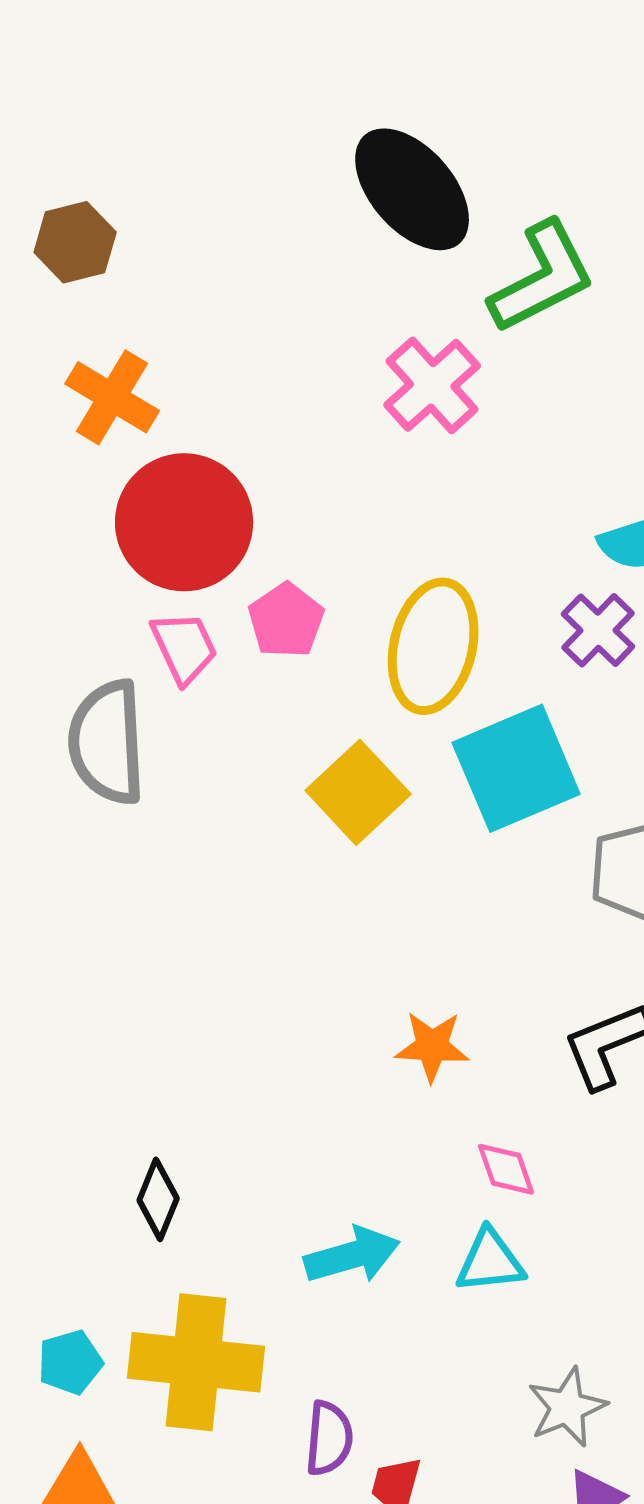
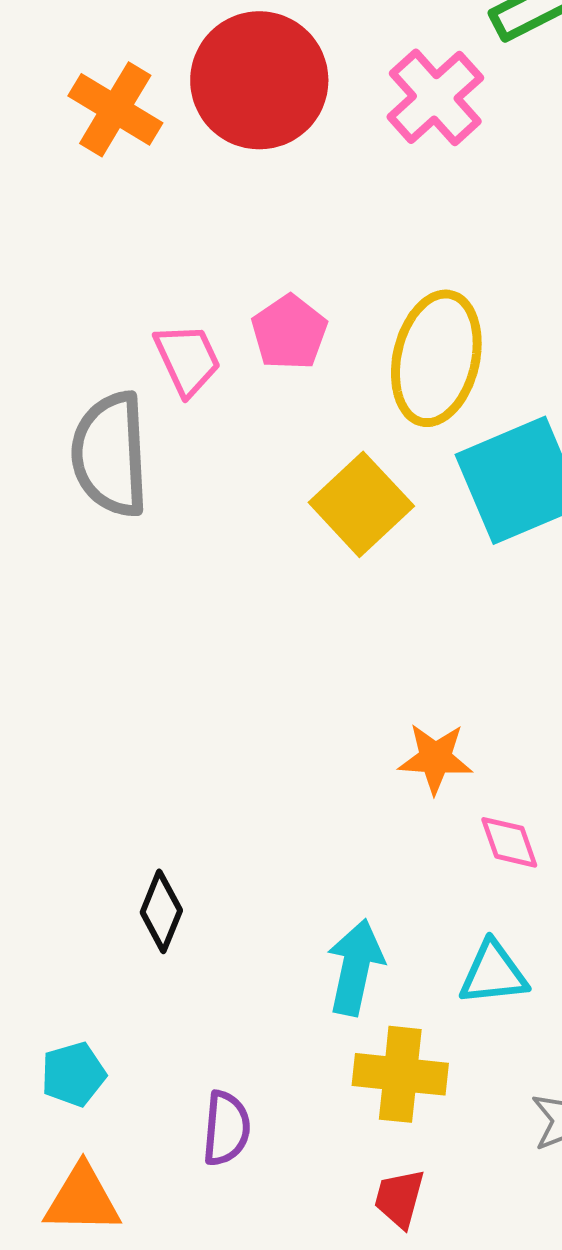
red circle: (184, 522) -> (259, 80), moved
pink diamond: (506, 1169) -> (509, 842), moved
cyan arrow: (352, 1255) -> (355, 967), turned -62
yellow cross: (196, 1362) -> (400, 1074), moved, size x0.7
purple semicircle: (329, 1438) -> (226, 1128), moved

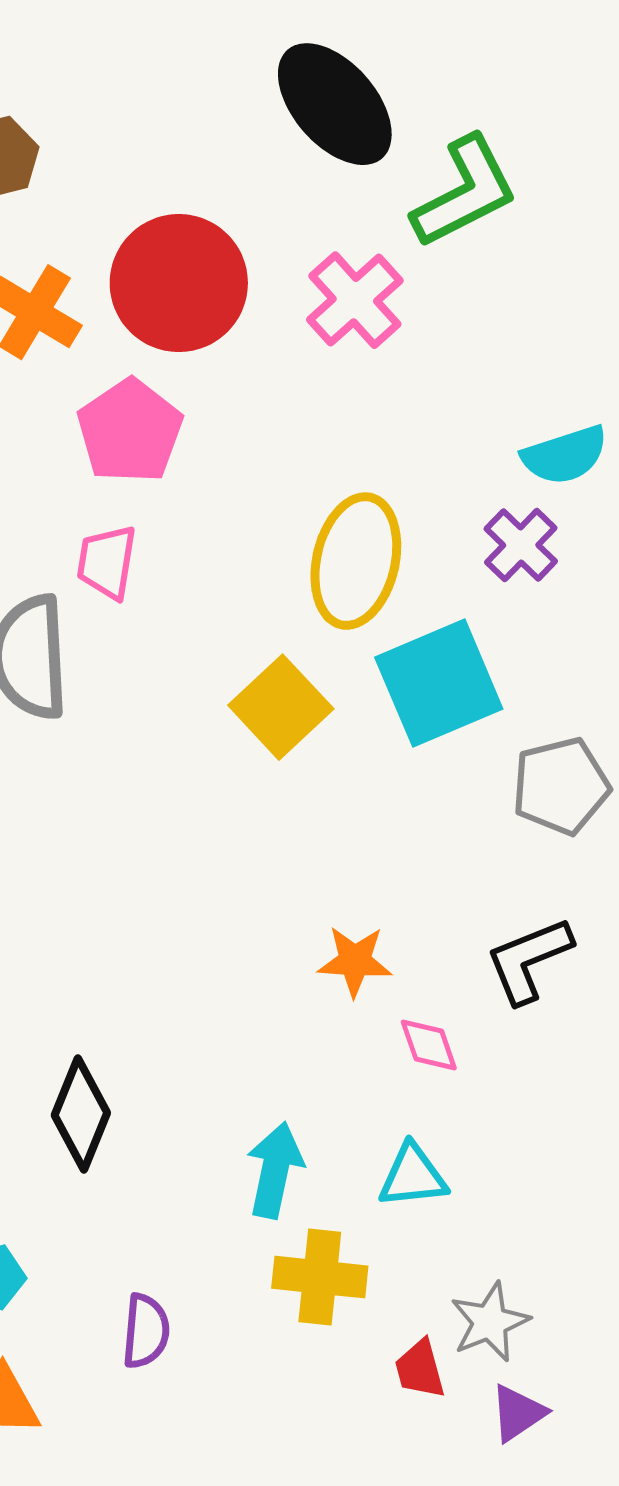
pink pentagon: (289, 332) -> (130, 431), moved, size x1.4
pink trapezoid: (187, 359) -> (107, 562), turned -146
black diamond: (161, 911) -> (81, 1114), size x1.4
red trapezoid: (399, 1198) -> (420, 1369), moved, turned -30

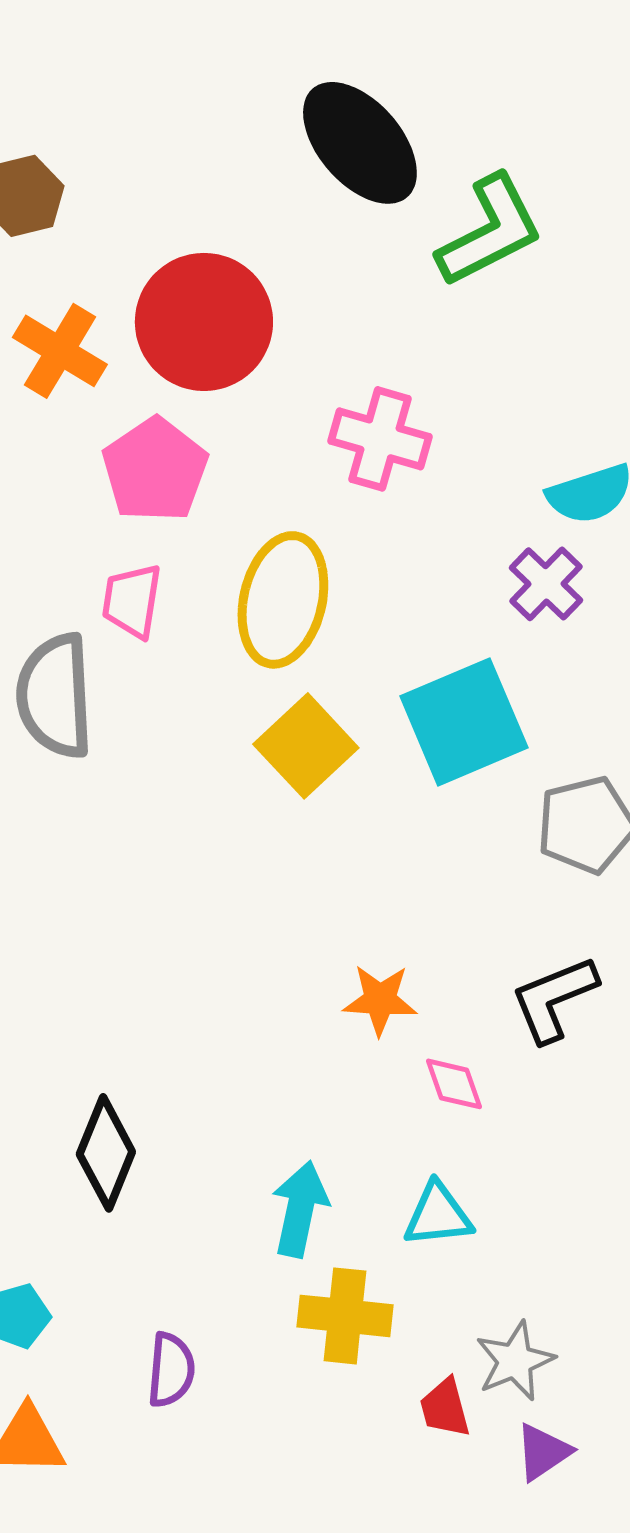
pink cross: (355, 300) -> (380, 439), moved, turned -32
yellow ellipse: (356, 561) -> (283, 600), moved

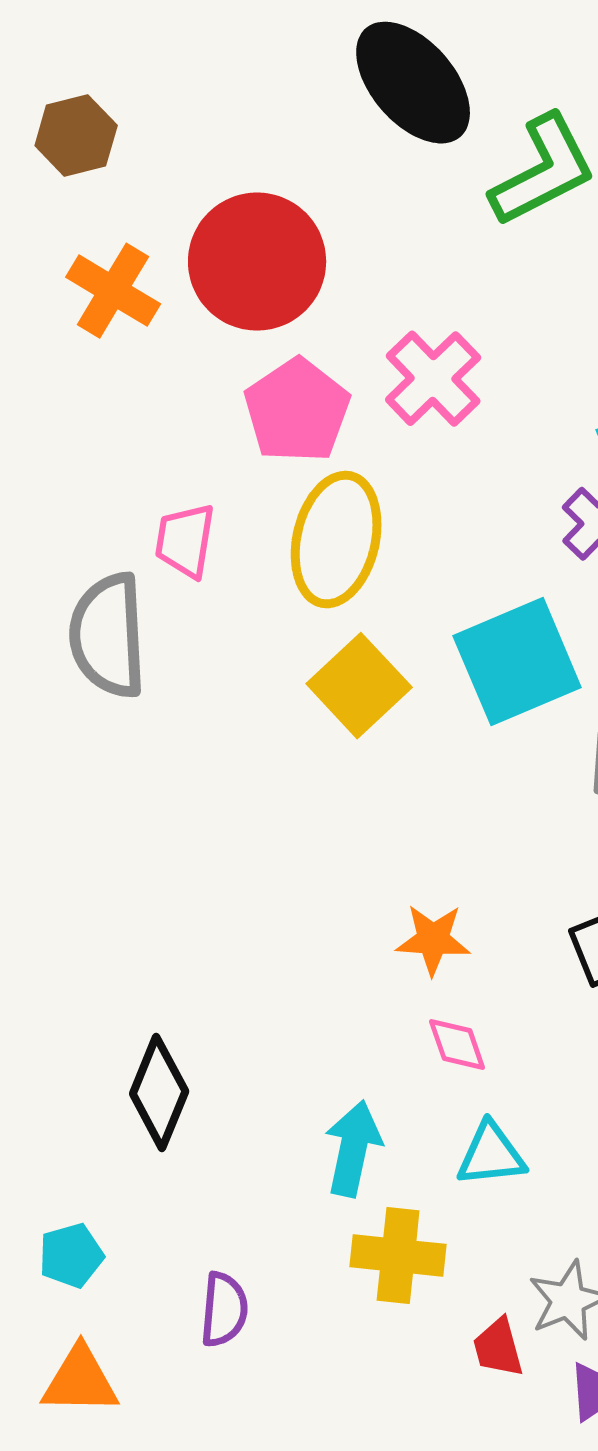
pink cross: (380, 439) -> (433, 379), turned 30
pink pentagon: (155, 470) -> (297, 411), moved
pink diamond: (454, 1084) -> (457, 1045), moved

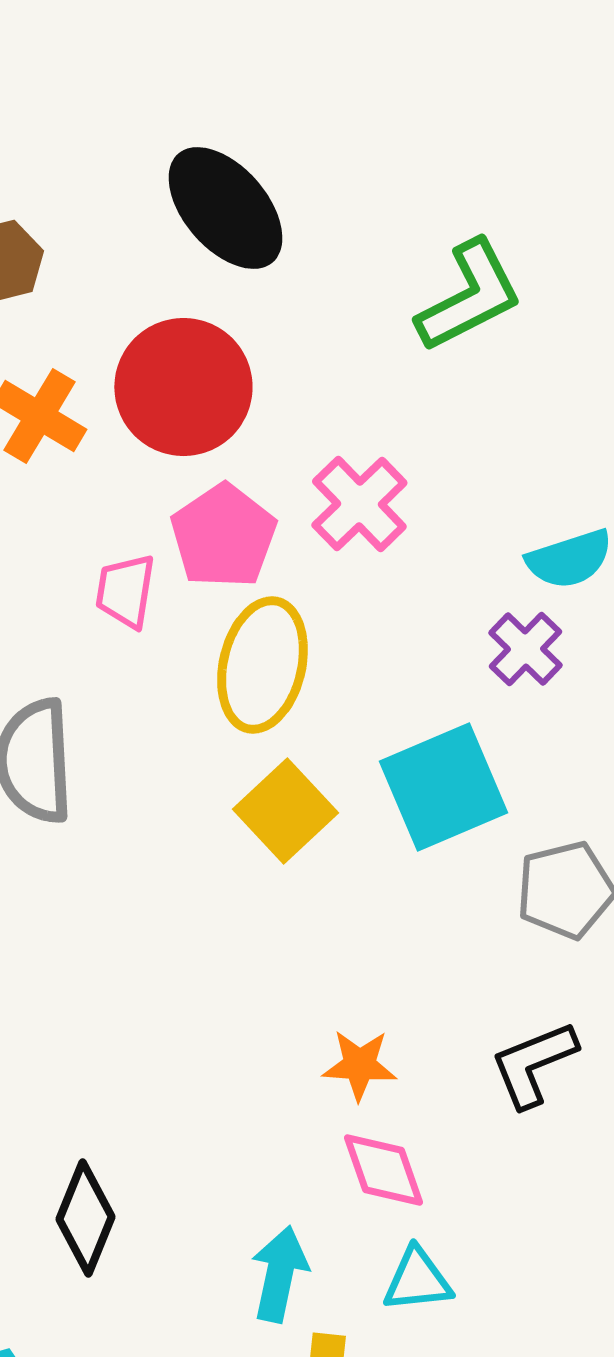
black ellipse: (413, 83) -> (225, 208), moved
pink trapezoid: (185, 541) -> (125, 591), moved
pink diamond: (457, 1045) -> (383, 1170), size x1.4

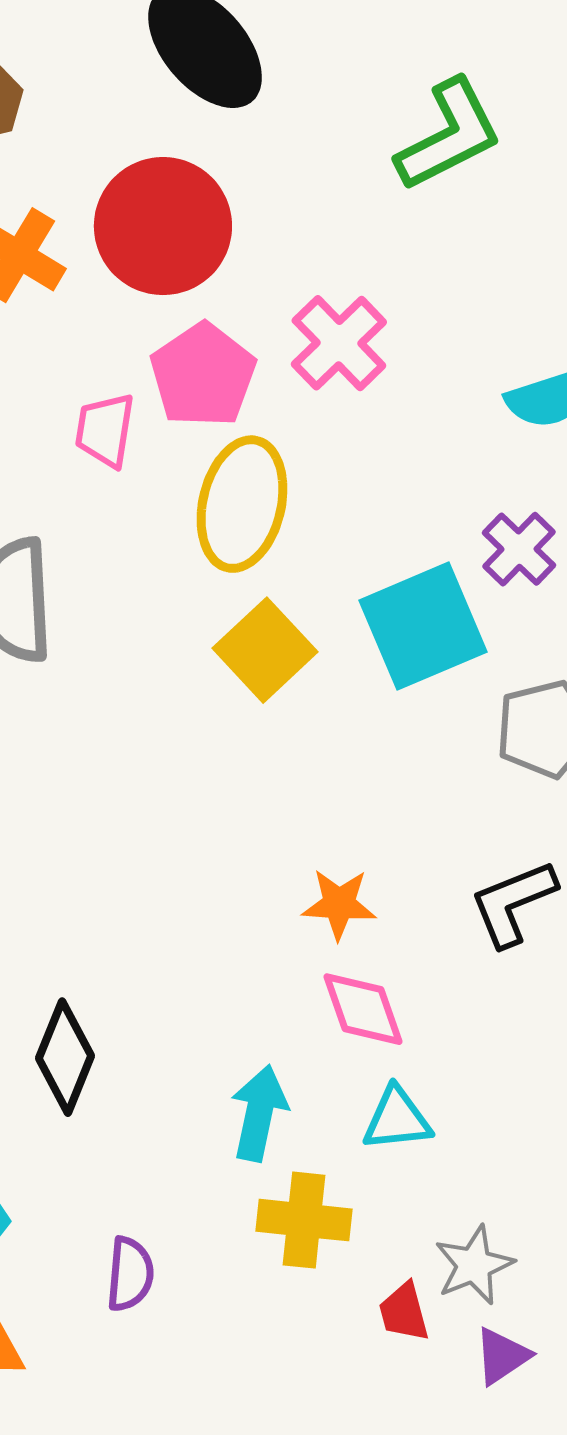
purple cross: (525, 649) -> (519, 549), moved

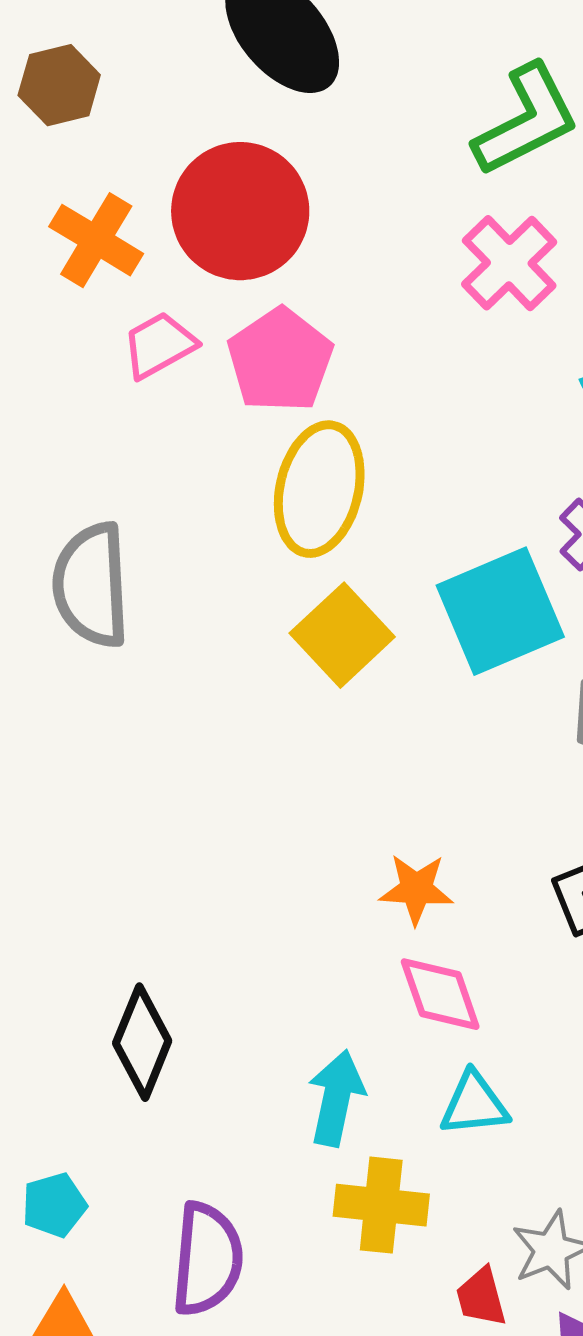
pink cross: (339, 343) -> (509, 263), moved
pink trapezoid: (105, 430) -> (159, 345), moved, turned 52
purple semicircle: (130, 1274) -> (207, 1259), size x1.5

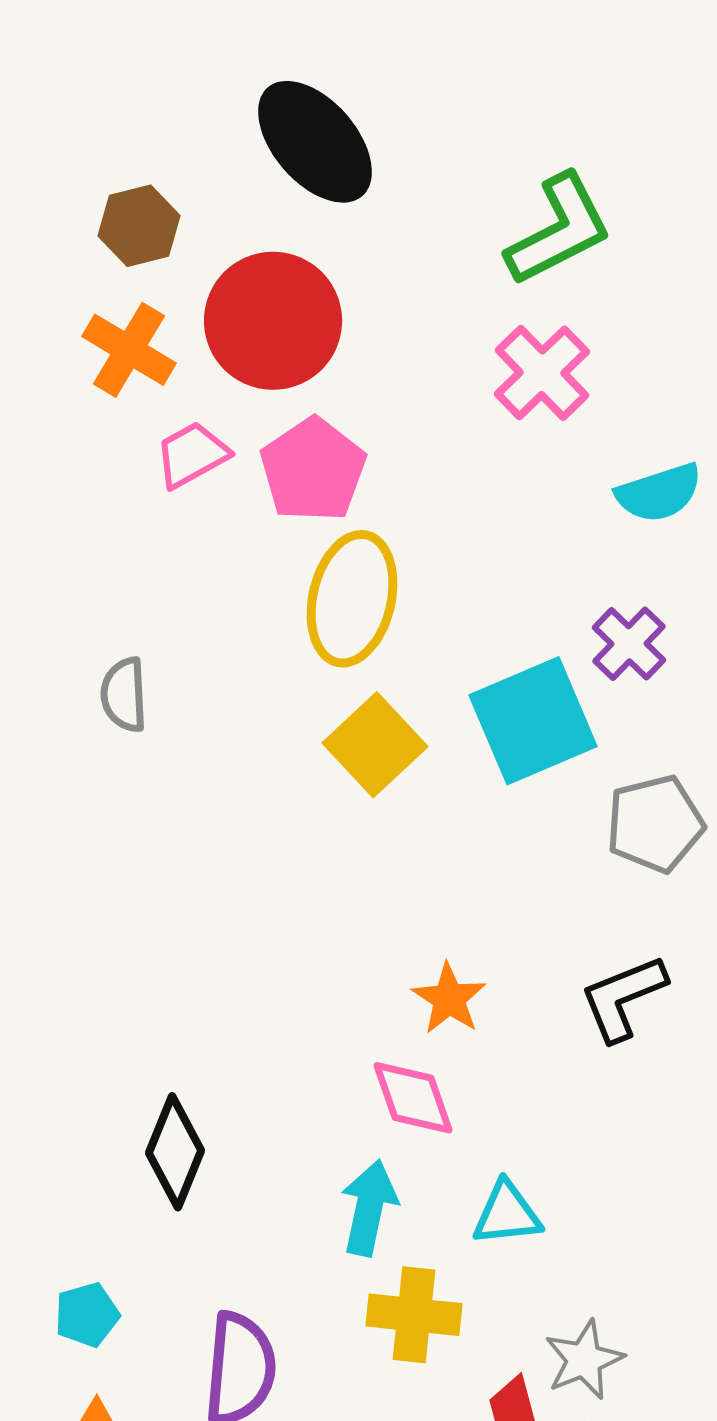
brown hexagon: (59, 85) -> (139, 226), moved
gray semicircle: (91, 585) -> (124, 695), size x0.6
orange star: (416, 889) -> (449, 999), turned 30
pink diamond: (440, 994) -> (413, 1098), moved

